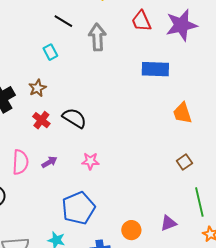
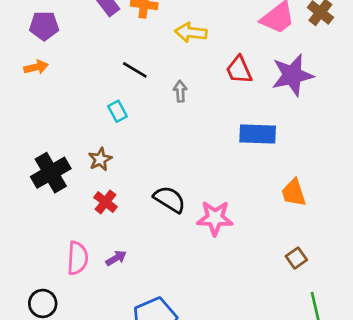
gray arrow: (97, 37) -> (180, 91), size x0.6
black semicircle: (74, 118) -> (170, 199), moved
pink star: (90, 161) -> (215, 218), moved, size x1.5

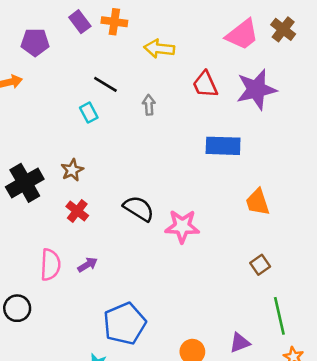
purple pentagon: (44, 26) -> (35, 42), moved
cyan rectangle: (117, 111) -> (89, 113), moved

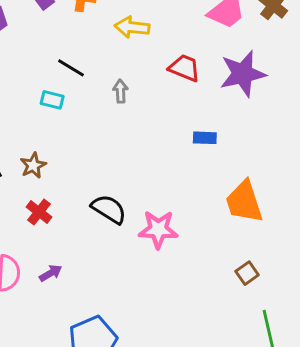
red trapezoid: (205, 84) -> (184, 68), turned 136
cyan rectangle: (89, 113) -> (52, 100), turned -48
blue rectangle: (223, 146) -> (205, 138), size x0.6
orange trapezoid: (258, 202) -> (244, 202), size x1.4

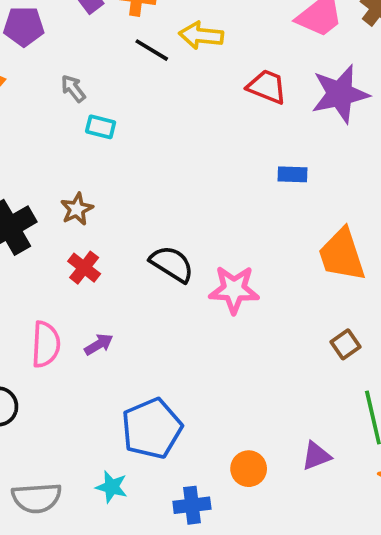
black line: (71, 68) -> (152, 50), moved
gray arrow: (120, 91) -> (73, 88), moved, turned -35

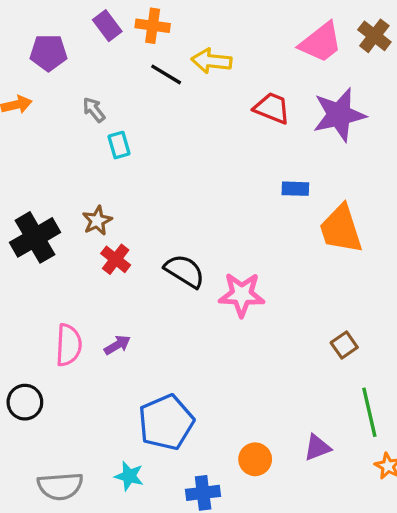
cyan rectangle: (101, 127) -> (119, 145), turned 60
orange trapezoid: (342, 255) -> (341, 229), moved
red cross: (84, 268) -> (116, 259), moved

